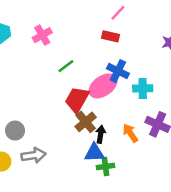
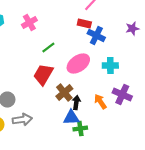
blue cross: (118, 71) -> (96, 36), moved
red trapezoid: (77, 100) -> (43, 74), moved

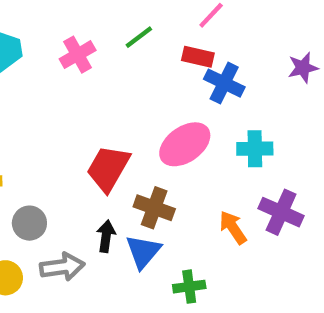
green line: (48, 48) -> (139, 37), moved
brown cross: (64, 92) -> (154, 208), turned -30
black arrow: (76, 102) -> (106, 236), moved
blue triangle: (71, 118) -> (143, 252), moved, turned -48

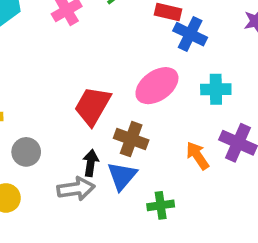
gray arrow: (62, 267) -> (76, 189), moved

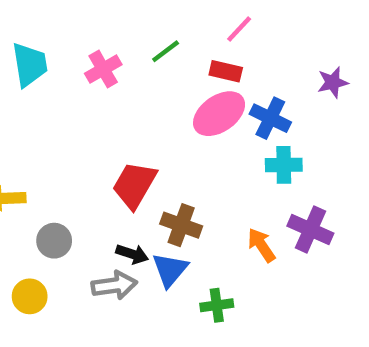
blue cross: (190, 34) -> (270, 118), moved
pink ellipse: (157, 86) -> (219, 114), moved
black arrow: (91, 163) -> (132, 254), turned 100

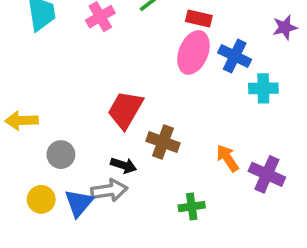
pink ellipse: (219, 114) -> (193, 52), turned -33
cyan cross: (284, 165) -> (263, 88), moved
purple cross: (310, 230) -> (267, 174), moved
blue triangle: (170, 270) -> (79, 203), moved

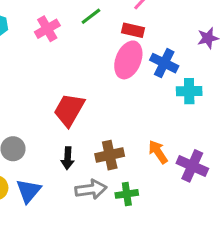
brown cross: (163, 142) -> (110, 155), moved, turned -32
black arrow: (124, 165) -> (68, 158), turned 75
gray arrow: (109, 190) -> (91, 189), moved

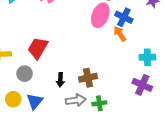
cyan cross: (189, 91) -> (147, 57), moved
red trapezoid: (69, 110) -> (38, 48), moved
orange arrow: (158, 152) -> (120, 34), moved

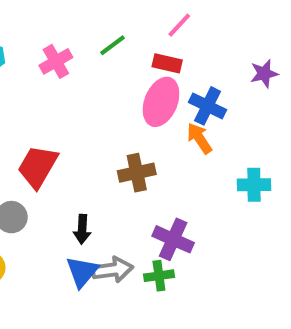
brown cross: (88, 78) -> (137, 173), moved
purple cross: (142, 85) -> (173, 239), moved
blue triangle: (35, 101) -> (82, 272), moved

